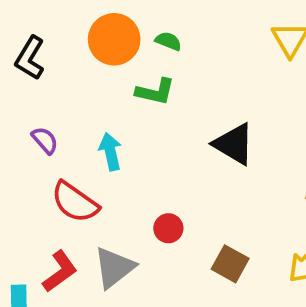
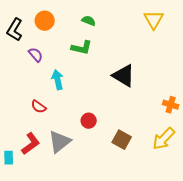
orange circle: (114, 39) -> (45, 21), moved, size x0.7
purple semicircle: (45, 140) -> (36, 55), moved
red semicircle: (75, 202) -> (39, 107), size x0.6

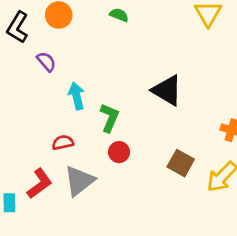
green L-shape: (82, 48) -> (109, 118), moved, turned -80
red semicircle: (39, 107) -> (63, 142), moved, turned 133
brown square: (122, 140) -> (181, 163), moved

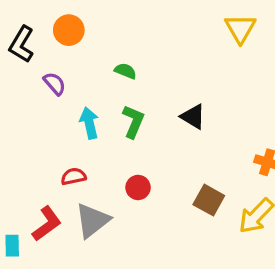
green semicircle: (119, 15) -> (125, 71), moved
black triangle: (167, 90) -> (193, 117), size x0.7
green L-shape: (109, 118) -> (133, 121), moved

